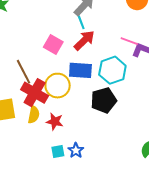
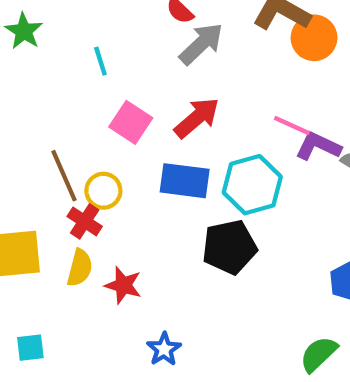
cyan line: (81, 22) -> (100, 61), moved
yellow circle: (58, 86) -> (103, 191), moved, size x0.7
red cross: (35, 93) -> (85, 221), size x0.6
cyan square: (58, 152) -> (30, 348), moved

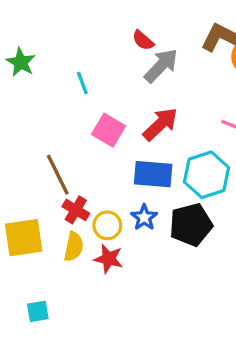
yellow circle: (103, 191) -> (107, 225), moved
blue star: (164, 349) -> (144, 217), moved

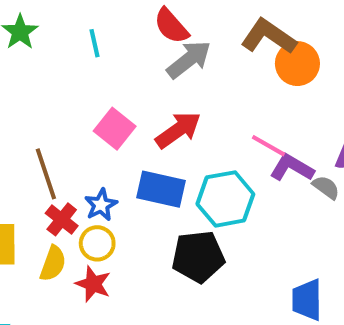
red semicircle: (143, 40) -> (171, 26), size x1.4
cyan line: (82, 83) -> (95, 43), moved
blue star: (144, 217) -> (101, 205), moved

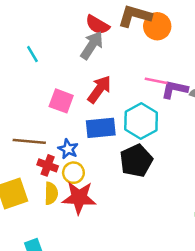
red semicircle: (171, 26) -> (97, 25), moved
brown line: (46, 174) -> (29, 141), turned -48
red star: (93, 284) -> (79, 198), size x1.5

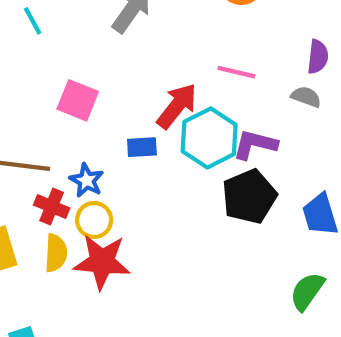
red arrow: (99, 89) -> (177, 106), moved
purple L-shape: (174, 89) -> (255, 144), moved
blue rectangle: (101, 128) -> (142, 147), size x0.6
black pentagon: (136, 161) -> (249, 197), moved

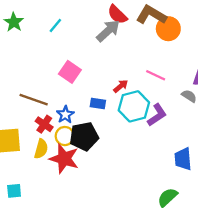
cyan line: (33, 21) -> (55, 25), turned 56
red arrow: (177, 106) -> (121, 86), size x0.6
purple L-shape: (255, 144) -> (157, 115), turned 120
black pentagon: (249, 197) -> (84, 136), moved

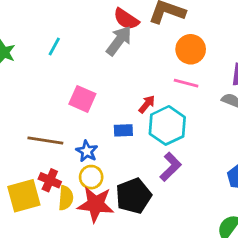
orange circle: (168, 29) -> (191, 49), moved
purple L-shape: (157, 115) -> (171, 167), moved
red cross: (44, 124) -> (50, 180), moved
black pentagon: (84, 136) -> (134, 196), moved

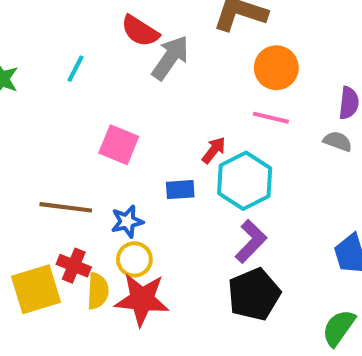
red semicircle: (126, 19) -> (140, 31), moved
blue star: (87, 151) -> (127, 221), turned 30
black pentagon: (134, 196) -> (254, 294), moved

